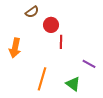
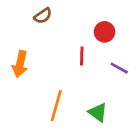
red circle: (51, 25) -> (105, 32), moved
purple line: (89, 64) -> (119, 68), moved

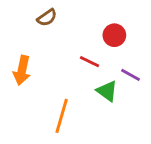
red line: (82, 56) -> (89, 62), turned -66
green triangle: (98, 112) -> (107, 91), moved

